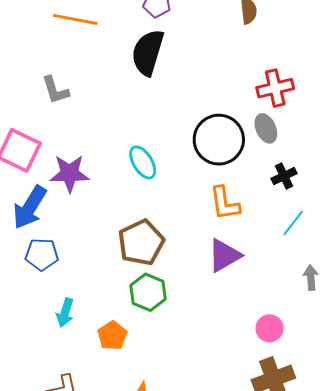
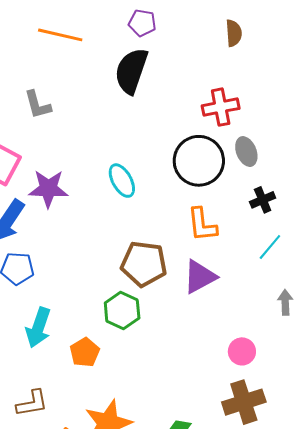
red cross: (275, 88) -> (221, 107), moved
brown pentagon: (141, 243) -> (144, 264), moved, turned 30
cyan arrow: (65, 313) -> (38, 327), size x1.4

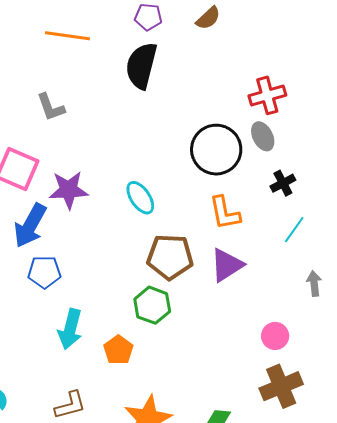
brown semicircle: (234, 33) -> (208, 18), moved, turned 56
red cross: (221, 107) -> (267, 95), moved
cyan ellipse: (122, 181) -> (140, 198), moved

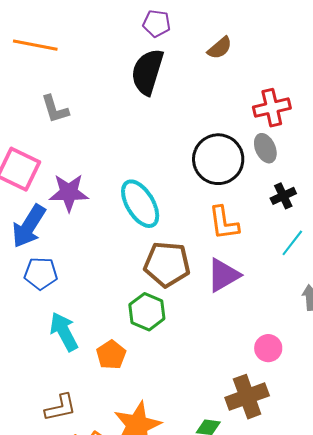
brown semicircle: (208, 18) -> (220, 48), moved
orange line: (67, 36) -> (35, 45), moved
cyan ellipse: (140, 198) -> (140, 204), size x1.4
cyan arrow: (70, 329) -> (64, 332), turned 135
brown cross: (281, 386) -> (247, 397), moved

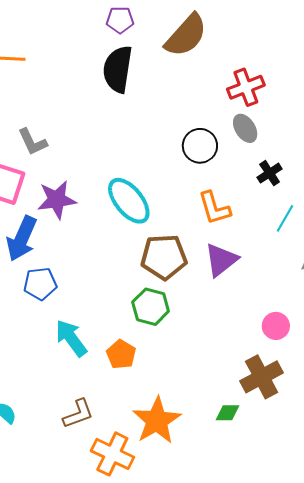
brown semicircle: (220, 48) -> (186, 35), size x1.8
gray L-shape: (55, 109) -> (32, 142), moved
black circle: (218, 159) -> (200, 146), size x0.7

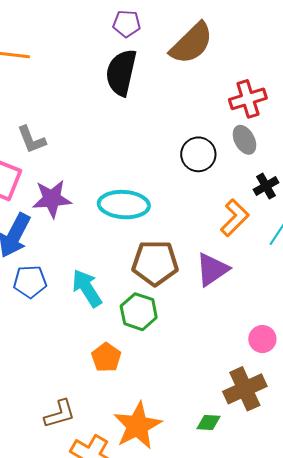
cyan ellipse: (129, 201) -> (124, 205), turned -51
orange L-shape: (214, 208) -> (235, 218), moved, turned -123
cyan arrow: (71, 338) -> (87, 288), moved

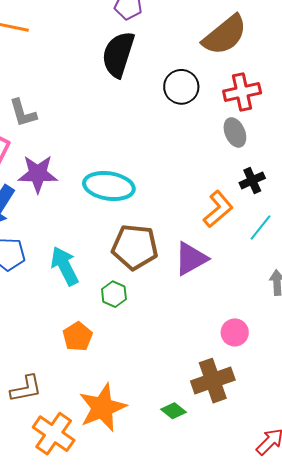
brown semicircle: (191, 43) -> (225, 35), moved
black circle: (198, 154) -> (181, 87), moved
green hexagon: (139, 312) -> (114, 294), size x0.7
green diamond: (209, 422) -> (174, 411), turned 30

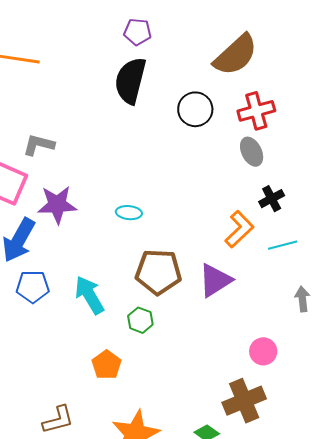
gray L-shape: (23, 113) -> (39, 145), turned 124
cyan ellipse: (109, 186) -> (129, 213), size x0.5
cyan line: (260, 228) -> (283, 245), turned 40

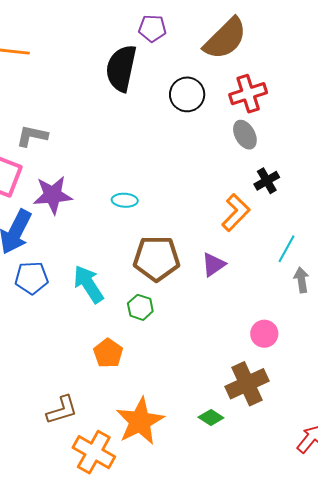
purple pentagon: (137, 32) -> (152, 28), moved
cyan line: (283, 245) -> (287, 249), moved, turned -44
purple triangle: (215, 280) -> (213, 265), size x0.7

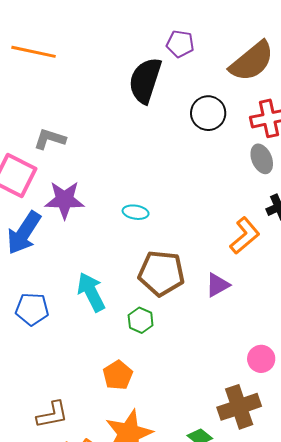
blue pentagon: (31, 278) -> (32, 309), moved
orange pentagon: (108, 353) -> (118, 375), moved

